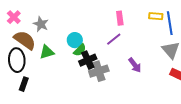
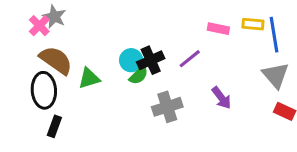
pink rectangle: (120, 18) -> (218, 29), moved, turned -72
gray star: (41, 24) -> (54, 17), moved
black cross: (88, 60) -> (151, 60), moved

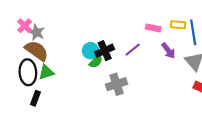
gray star: (54, 17) -> (37, 32), moved
green triangle: (89, 78) -> (46, 72), moved
purple arrow: (221, 98) -> (168, 51), moved

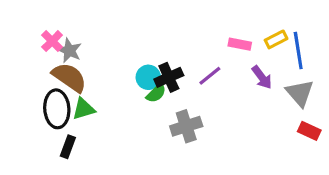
yellow rectangle: (178, 25) -> (276, 39), turned -32

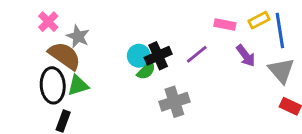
gray star: (69, 50) -> (78, 36), moved

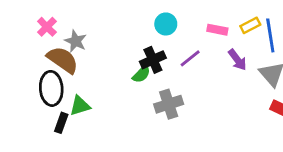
cyan circle: (139, 56) -> (166, 24), moved
green triangle: (78, 85) -> (80, 106), moved

